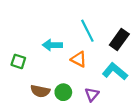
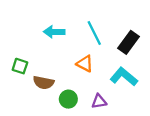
cyan arrow: (52, 45) -> (54, 32), moved
brown semicircle: (40, 91) -> (44, 83), moved
purple triangle: (92, 94) -> (99, 101), turned 40

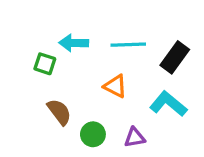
cyan line: (94, 33) -> (128, 45), turned -65
green square: (20, 66) -> (45, 64), moved
brown semicircle: (44, 83) -> (59, 112), turned -138

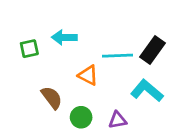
cyan line: (128, 45) -> (117, 56), moved
green square: (45, 64) -> (29, 49), moved, turned -30
orange triangle: (115, 86) -> (88, 75), moved

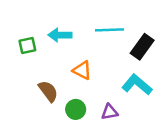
cyan line: (117, 56) -> (110, 30), moved

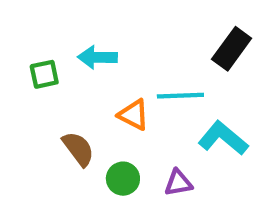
cyan line: (110, 30) -> (180, 96), moved
black rectangle: (142, 47) -> (232, 49), moved

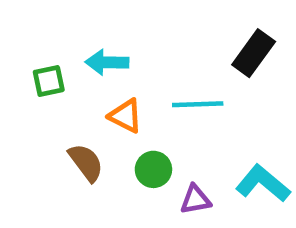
orange triangle: (134, 115) -> (126, 116), moved
cyan L-shape: (223, 138) -> (263, 183), moved
green circle: (123, 179) -> (153, 169), moved

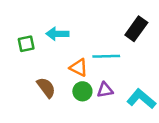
orange triangle: (126, 116) -> (79, 68), moved
purple triangle: (195, 200) -> (105, 90), moved

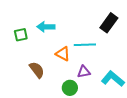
green circle: (82, 91) -> (70, 88), moved

